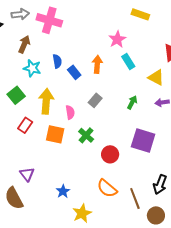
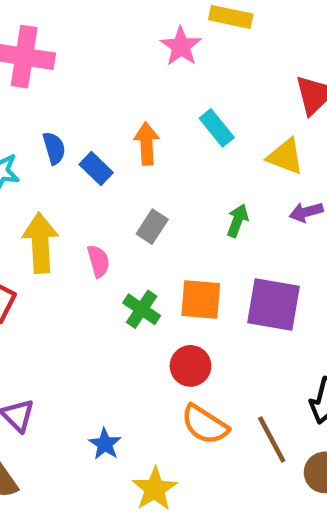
pink star: (117, 39) -> (181, 46), moved
orange square: (55, 134) -> (201, 300), moved
red circle: (110, 154) -> (190, 366), moved

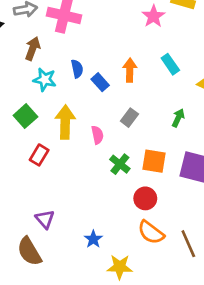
yellow star: (155, 489) -> (120, 267), turned 30

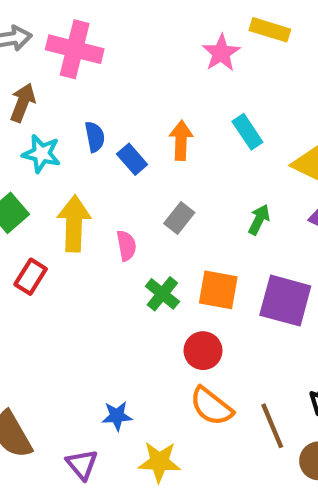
purple triangle: (45, 219) -> (82, 464), moved
blue star: (93, 239) -> (117, 416), turned 30

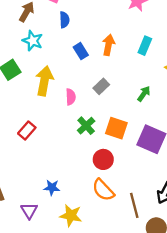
cyan rectangle: (247, 132) -> (145, 46), turned 48
blue semicircle: (95, 137) -> (64, 20), moved
red rectangle: (31, 277) -> (27, 130), moved

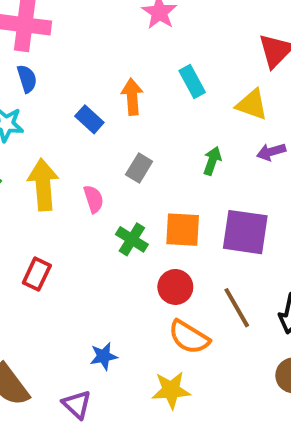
blue semicircle: (64, 20) -> (27, 79), moved
cyan rectangle: (145, 46) -> (192, 82), turned -36
brown line: (134, 205) -> (237, 308), moved
yellow star: (71, 216) -> (171, 390), moved

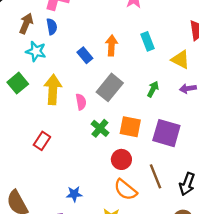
gray rectangle: (139, 168) -> (110, 87), size x1.6

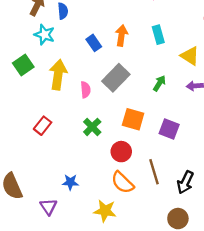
green cross: (100, 128) -> (92, 127), moved
purple square: (166, 133) -> (169, 129), size x0.7

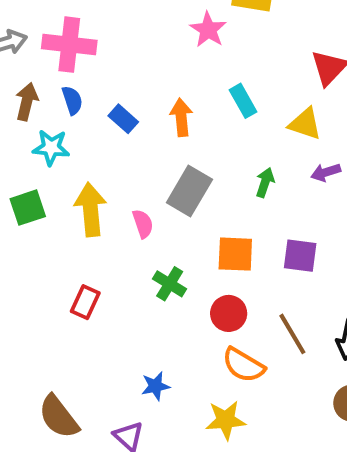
blue rectangle: (94, 43) -> (123, 119), moved
green square: (23, 65) -> (28, 208), turned 30

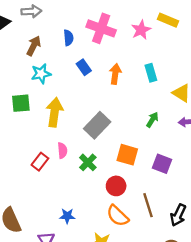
pink cross: (69, 45) -> (101, 28), moved
blue semicircle: (72, 100) -> (68, 38), moved
cyan star: (51, 148) -> (41, 74), turned -30
gray rectangle: (189, 191) -> (97, 125), moved
pink semicircle: (143, 224) -> (62, 150), moved

